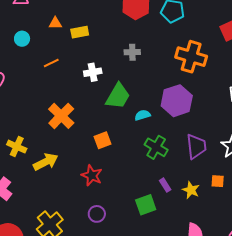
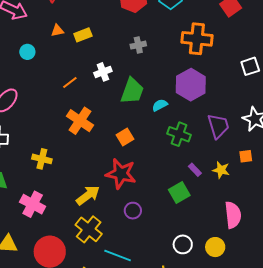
orange line: (51, 63) -> (70, 83), moved
yellow arrow: (46, 162) -> (88, 195), moved
red star: (92, 175) -> (121, 174), size x1.4

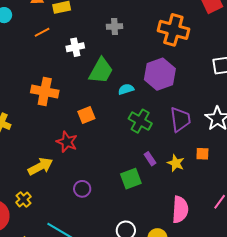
orange line: (70, 83) -> (42, 32), moved
orange cross: (80, 121) -> (45, 92), turned -32
red star: (121, 174) -> (67, 142), moved, size x0.7
yellow cross: (89, 229) -> (23, 199), moved, size x0.6

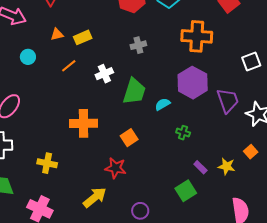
purple trapezoid: (180, 119) -> (228, 100), moved
green cross: (140, 121) -> (183, 133), size x0.6
orange square: (202, 154) -> (251, 152), turned -32

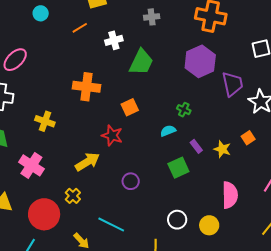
cyan semicircle: (163, 104) -> (168, 131), moved

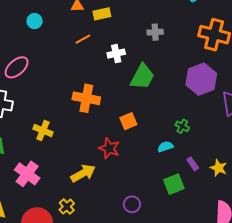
cyan circle: (41, 13) -> (35, 21), moved
purple circle: (131, 181) -> (132, 204), moved

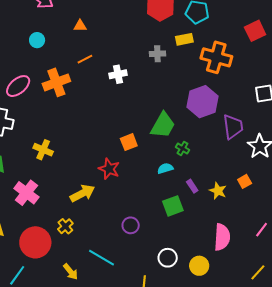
yellow rectangle: (102, 14) -> (184, 39), moved
green trapezoid: (142, 77) -> (163, 125), moved
orange cross: (86, 98) -> (56, 82), moved, turned -32

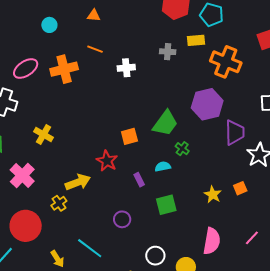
orange line: (85, 59) -> (95, 49), turned 42
purple rectangle: (192, 186) -> (139, 180), moved
yellow cross: (65, 226) -> (59, 203), moved

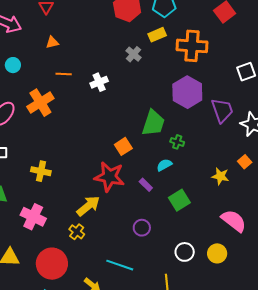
gray cross: (168, 52) -> (134, 54), turned -35
red star: (107, 161) -> (109, 177), size x1.4
pink semicircle: (212, 241) -> (234, 221), turned -44

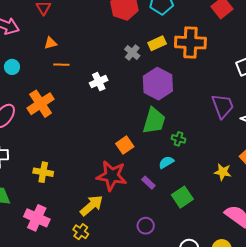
yellow rectangle: (157, 35) -> (157, 43), moved
orange line: (64, 74) -> (61, 65), moved
purple hexagon: (187, 92) -> (158, 84), moved

